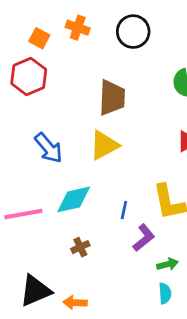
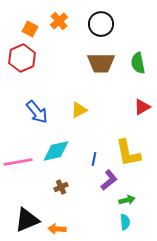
orange cross: (78, 28) -> (59, 21), turned 30
brown trapezoid: (112, 98) -> (101, 63), moved, turned 88
yellow triangle: (104, 145) -> (79, 110), size x0.7

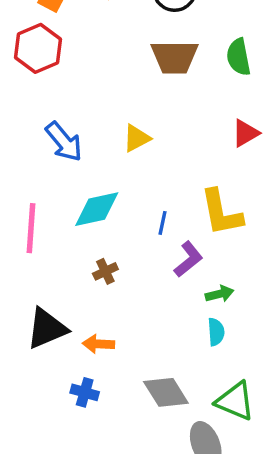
pink line: (18, 162) -> (31, 228), turned -76

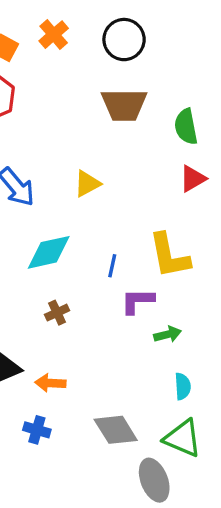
green semicircle: (239, 57) -> (186, 127), moved
purple L-shape: (188, 259) -> (137, 301), turned -141
cyan semicircle: (216, 332) -> (183, 386), moved

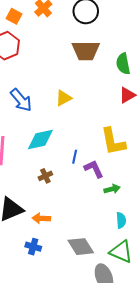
blue line: (112, 266) -> (75, 157), moved
purple L-shape: (137, 301) -> (94, 169), turned 65

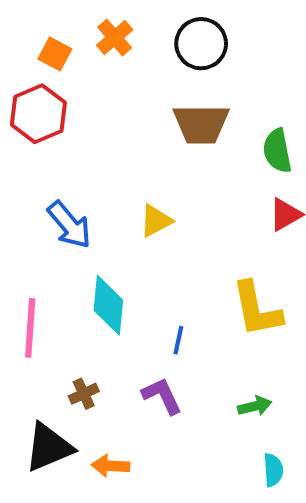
cyan diamond: (40, 139) -> (108, 305), turned -72
purple L-shape: (94, 169) -> (162, 396), moved
brown cross: (45, 176) -> (84, 394), moved

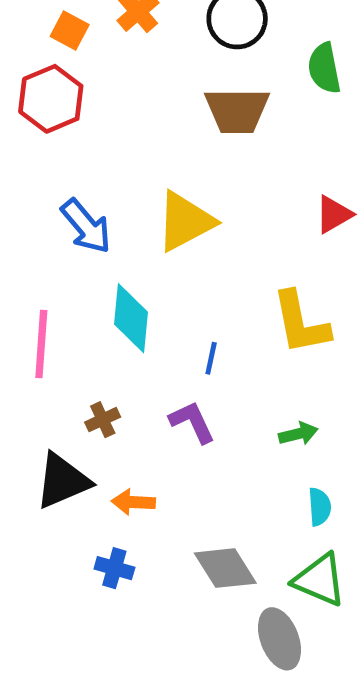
green semicircle: (277, 151) -> (324, 68), moved
yellow triangle: (156, 221) -> (185, 221), size x1.6

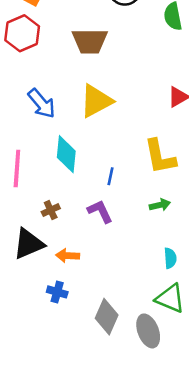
brown trapezoid: (237, 111) -> (90, 41), moved
green arrow: (298, 434) -> (160, 205), moved
gray diamond: (225, 568) -> (107, 317), moved, turned 56

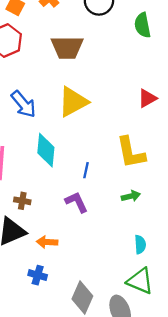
brown cross: (51, 210) -> (22, 201), moved, turned 35

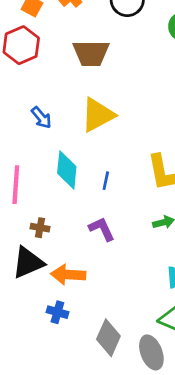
blue arrow: (23, 104) -> (41, 118), size x0.7
blue line: (86, 170) -> (106, 181), moved
orange arrow: (47, 242) -> (68, 275), size x1.4

